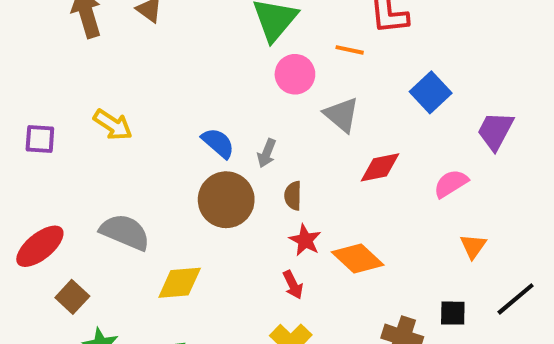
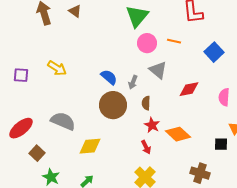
orange line: (350, 50) -> (174, 41), moved
gray triangle: (342, 115) -> (158, 70), moved
pink semicircle: (451, 184) -> (224, 97), turned -54
black square: (453, 313) -> (221, 144), moved

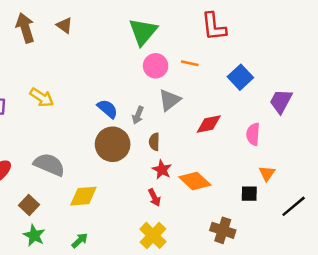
gray triangle: (158, 70) -> (170, 100), turned 42
brown square: (37, 153) -> (29, 205), moved

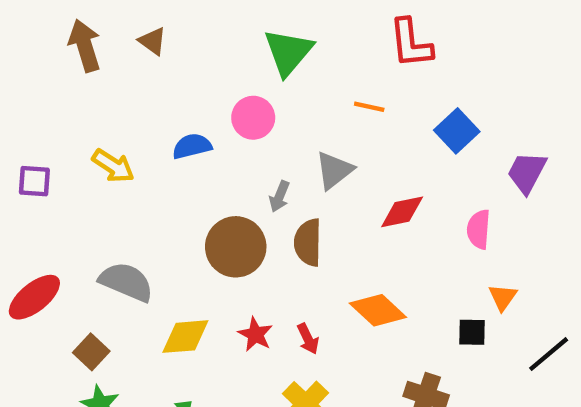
pink circle: (156, 66) -> (253, 118), moved
blue semicircle: (108, 109) -> (192, 146), moved, turned -55
brown semicircle: (154, 142) -> (308, 242), size x1.5
red star: (162, 170) -> (255, 334), moved

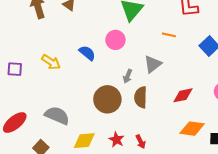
blue semicircle: (192, 146) -> (87, 53), turned 54
red diamond: (402, 212) -> (183, 95), moved
orange diamond: (378, 310) -> (192, 129), moved, turned -35

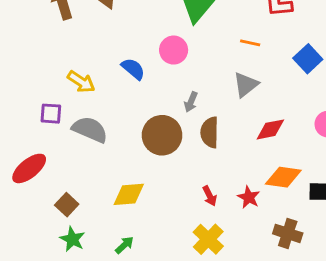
gray triangle: (153, 64) -> (246, 85), moved
purple square: (15, 69) -> (51, 114), moved
gray semicircle: (57, 115) -> (90, 129), moved
red star: (116, 140) -> (249, 197), moved

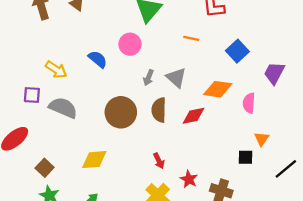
gray triangle: (246, 85) -> (176, 78), moved, turned -40
gray arrow: (191, 102) -> (148, 78), moved
red diamond: (270, 129) -> (193, 116), moved
orange diamond: (283, 177) -> (218, 89), moved
red star: (249, 197) -> (189, 179), moved

